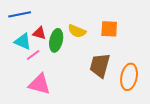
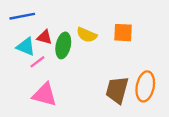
brown trapezoid: (100, 65) -> (117, 90), moved

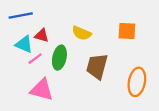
orange square: (123, 33) -> (127, 31), moved
green ellipse: (63, 45) -> (59, 58), moved
brown trapezoid: (117, 90) -> (97, 66), moved

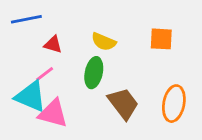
cyan triangle: (24, 44) -> (31, 96), moved, size x1.4
green ellipse: (59, 58) -> (94, 73), moved
brown trapezoid: (97, 66) -> (123, 104), moved, turned 128

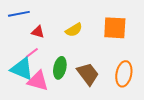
orange square: (161, 39) -> (115, 28), size x1.4
yellow semicircle: (104, 42) -> (74, 30), turned -54
green ellipse: (94, 73) -> (60, 68), moved

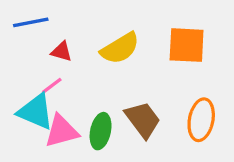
yellow semicircle: (74, 30) -> (120, 48), size x1.4
green ellipse: (60, 68) -> (101, 131), moved
pink triangle: (38, 81) -> (62, 131), turned -30

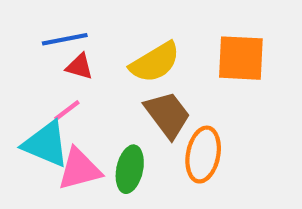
blue line: (31, 22) -> (65, 39), moved
brown trapezoid: (143, 120) -> (167, 115), moved
orange ellipse: (201, 120) -> (203, 155), moved

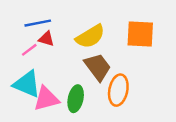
pink line: (67, 110) -> (29, 50), moved

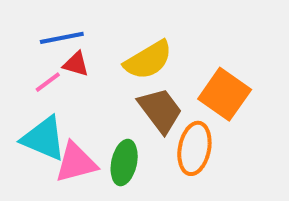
orange square: (140, 34) -> (225, 94), moved, turned 32

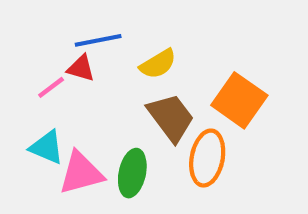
blue line: (62, 38) -> (98, 40), moved
yellow semicircle: (148, 60) -> (158, 64), size x0.7
cyan triangle: (44, 138) -> (47, 147), size x0.7

